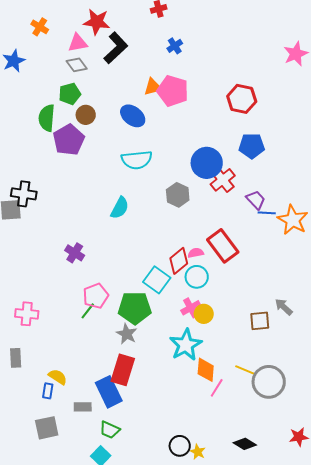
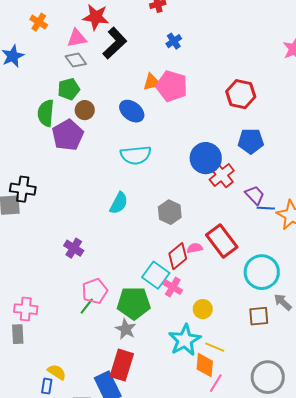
gray hexagon: (178, 195) -> (170, 212), moved
cyan circle: (197, 277) -> (262, 272), moved, size x1.5
pink cross: (191, 308) -> (173, 287), moved, turned -30
gray rectangle: (16, 358) -> (18, 334), moved
yellow line: (245, 370) -> (215, 347), moved

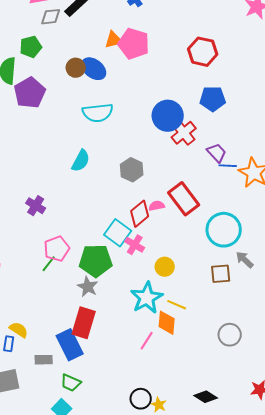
gray diamond: (76, 60) -> (51, 17), moved, turned -60
brown circle: (85, 110) -> (76, 68), moved
gray circle: (268, 377) -> (230, 335), size x0.7
pink line: (216, 383) -> (147, 341), moved

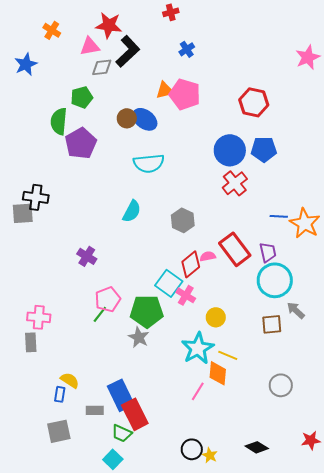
blue circle: (168, 116) -> (230, 150), moved
purple trapezoid: (217, 153) -> (268, 252), moved, turned 30
red rectangle: (84, 323) -> (135, 414), moved, turned -44

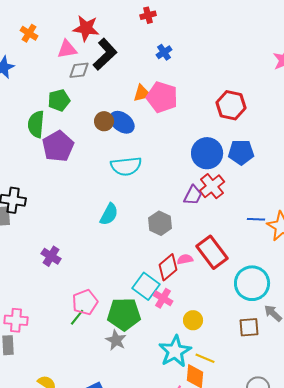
purple trapezoid: (268, 252) -> (193, 195), moved, turned 40
purple cross: (87, 256) -> (51, 256), moved

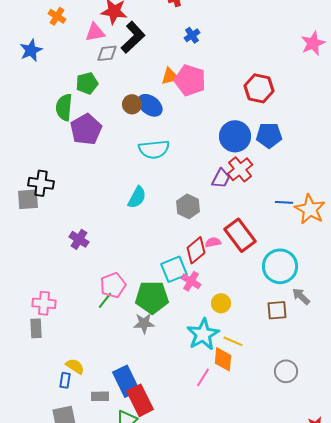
cyan square: (146, 286) -> (174, 269), turned 32
gray star: (116, 340) -> (144, 323), turned -30

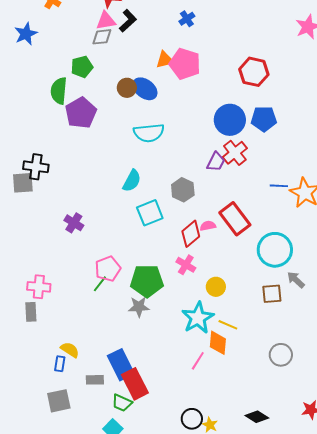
pink triangle: (95, 32) -> (106, 21), moved
black L-shape: (133, 37) -> (128, 21), size x0.7
cyan square: (174, 269) -> (150, 213), moved

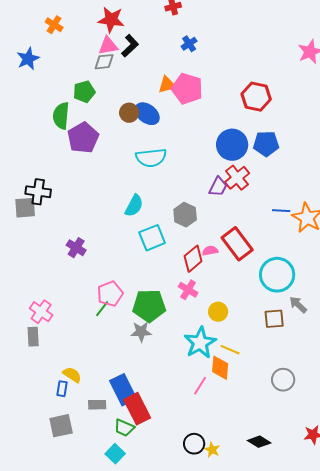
pink cross: (39, 287) -> (41, 312), turned 30

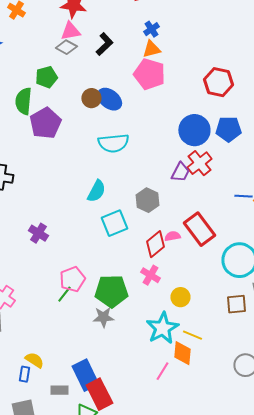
black L-shape: (130, 46) -> (104, 44), moved
gray diamond: (104, 62) -> (66, 47), turned 35
orange triangle: (167, 85) -> (151, 49), moved

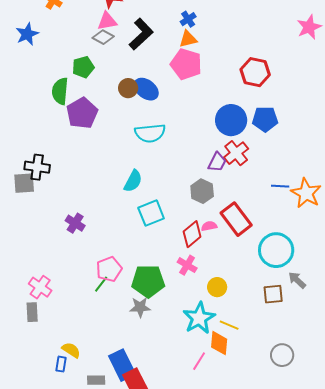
black L-shape: (104, 44) -> (141, 34), size x1.4
gray hexagon: (147, 200) -> (202, 191), moved

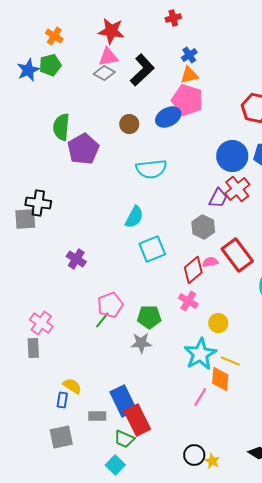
green pentagon: (83, 67) -> (50, 65), moved
blue ellipse: (146, 89) -> (168, 117), moved, turned -65
green pentagon: (148, 281) -> (149, 317), size x0.7

